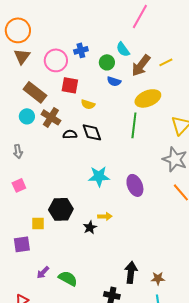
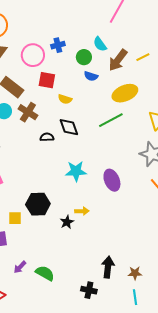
green line: (134, 125) -> (111, 120), turned 55
black semicircle: (70, 134) -> (47, 137), moved

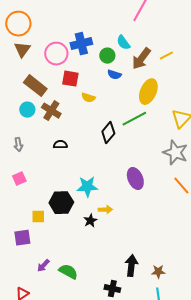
blue cross: (58, 45) -> (81, 44), size x1.5
yellow ellipse: (125, 93) -> (148, 92), turned -45
black diamond: (69, 127) -> (108, 133), moved, turned 60
black semicircle: (47, 137) -> (60, 145), moved
cyan star: (76, 171) -> (87, 187), moved

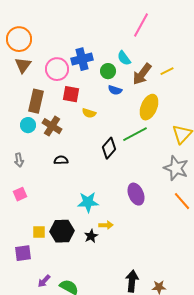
brown rectangle: (35, 86) -> (36, 101), turned 65
black hexagon: (61, 203) -> (62, 231), moved

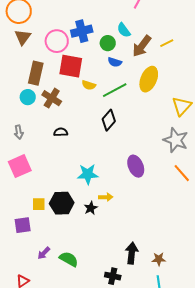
red square: (71, 94) -> (71, 66), size x1.4
green line: (135, 134) -> (115, 90), moved
pink square: (20, 194) -> (20, 166), size x1.6

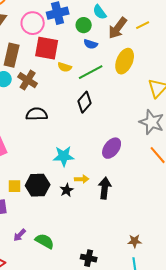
black semicircle: (61, 132) -> (37, 114), size x1.5
purple ellipse: (136, 166) -> (112, 148), turned 60
black arrow: (132, 253) -> (105, 188), moved

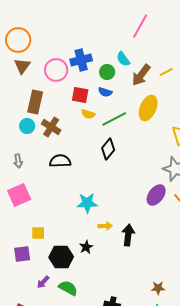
blue semicircle: (91, 44) -> (105, 92), moved
red square: (47, 48) -> (80, 95), moved, size x0.7
purple ellipse: (112, 148) -> (156, 195), moved
black hexagon: (38, 185) -> (61, 257), moved
black star: (67, 190) -> (86, 247), moved

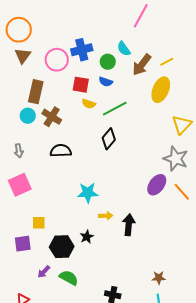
yellow ellipse: (148, 108) -> (161, 90), moved

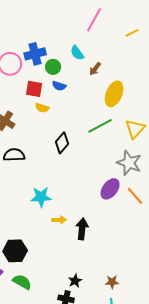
green circle: (108, 62) -> (53, 67), moved
yellow line: (167, 62) -> (132, 33), moved
brown arrow: (142, 65) -> (95, 69), size x0.6
green line: (115, 109) -> (100, 126), moved
black star: (87, 237) -> (75, 281), moved

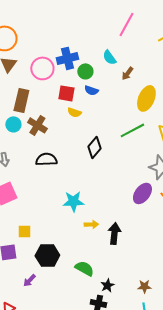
green semicircle: (22, 282) -> (84, 268), moved

